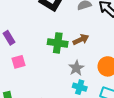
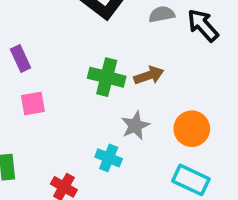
cyan cross: (80, 87) -> (109, 158), moved

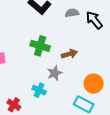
brown arrow: (149, 75) -> (69, 54), moved
orange circle: (192, 129) -> (94, 84), moved

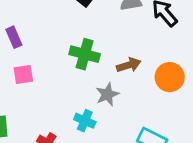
orange circle: (94, 84) -> (170, 77), moved

